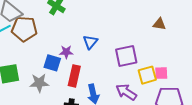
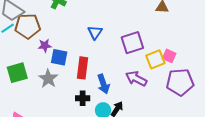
purple star: (66, 52) -> (45, 46), moved
pink square: (161, 73) -> (169, 56), turned 32
gray star: (39, 83) -> (48, 79), turned -30

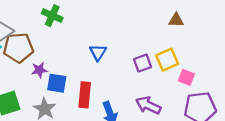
purple square: (132, 43) -> (142, 63), size x0.7
yellow square: (155, 59) -> (167, 60), moved

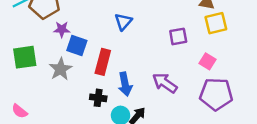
yellow square: (167, 60) -> (216, 23), moved
purple square: (142, 63) -> (178, 36), moved

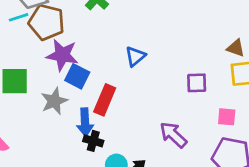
purple star: (62, 29) -> (62, 55), size x1.6
pink square: (208, 61) -> (227, 117), turned -35
blue arrow: (125, 84) -> (85, 122), moved

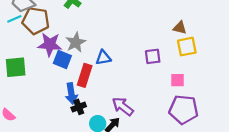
blue triangle: (135, 56) -> (103, 58), moved, turned 35
gray star: (54, 101) -> (76, 42), moved
purple arrow: (173, 135) -> (123, 106), moved
black cross: (93, 141) -> (79, 107), turned -32

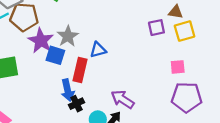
purple star: (50, 44) -> (41, 41), turned 30
purple square: (153, 56) -> (156, 28), moved

